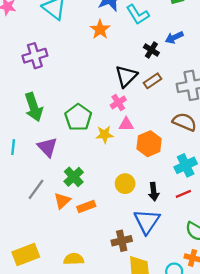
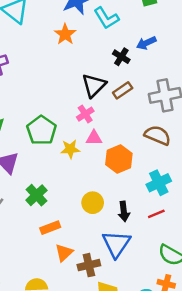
orange triangle: (62, 201) -> (64, 253), moved

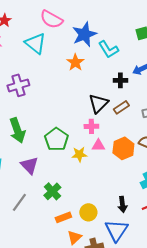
black cross: (121, 57) -> (120, 80), turned -32
pink cross: (85, 114) -> (91, 126), turned 32
orange hexagon: (119, 159) -> (123, 148), moved
yellow circle: (93, 203) -> (88, 212), moved

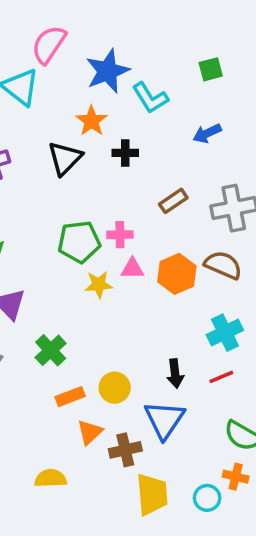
pink semicircle: (51, 19) -> (49, 44), turned 95
black cross: (120, 80) -> (125, 153), moved
black triangle: (98, 103) -> (65, 158), moved
green pentagon: (56, 139) -> (79, 242), moved, turned 30

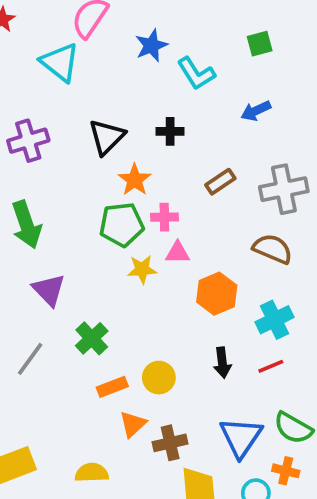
blue star: (108, 71) -> (151, 46), size x0.7
orange star: (92, 121) -> (135, 180), moved
orange hexagon: (177, 274) -> (217, 294), moved
blue triangle: (164, 420) -> (241, 437), moved

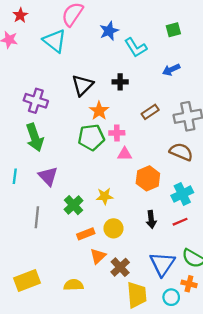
purple cross: (28, 141) -> (36, 101), moved, turned 35
yellow star: (142, 269) -> (105, 196), moved
gray line: (30, 359) -> (37, 217), turned -30
brown cross: (170, 443) -> (120, 267), turned -30

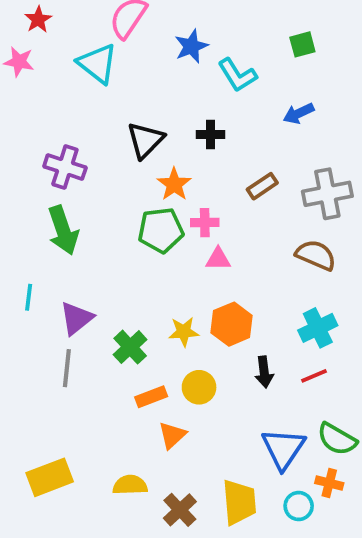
purple triangle: (48, 176) -> (76, 318), moved, turned 35
orange hexagon: (148, 178) -> (232, 324), moved
brown cross: (120, 267) -> (180, 510), moved

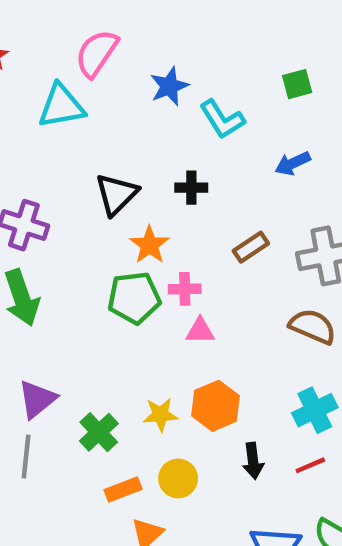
cyan triangle: (98, 64) -> (61, 106), turned -48

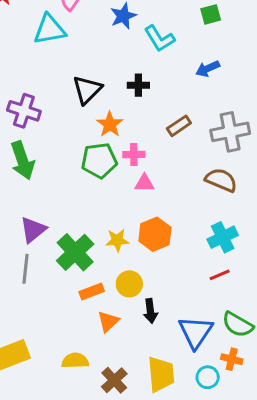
green cross: (99, 432) -> (75, 252), size x1.4
black arrow: (253, 461) -> (150, 311), moved

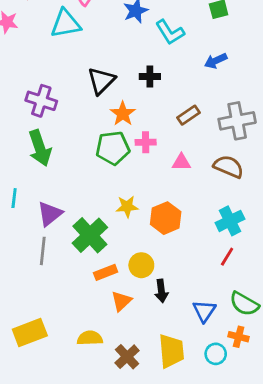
pink triangle: (144, 183) -> (181, 162), moved
yellow star: (117, 240) -> (127, 207), moved
red line: (220, 275) -> (227, 257), turned -36
blue triangle: (196, 332) -> (204, 311), size x0.7

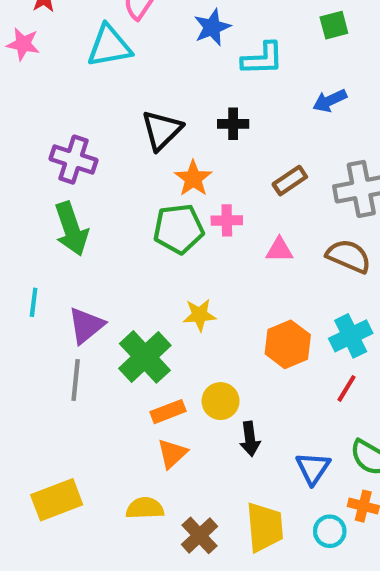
cyan L-shape: (170, 32) -> (263, 59), turned -60
orange hexagon: (166, 218) -> (288, 344), moved
orange triangle: (121, 301) -> (172, 454), moved

